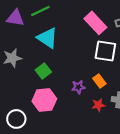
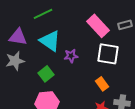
purple triangle: (15, 18) -> (18, 37), moved
purple star: (78, 87) -> (71, 56), moved

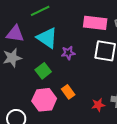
pink rectangle: (98, 26) -> (95, 23), turned -40
orange rectangle: (102, 84) -> (68, 92), moved

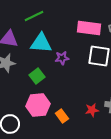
cyan triangle: (47, 38) -> (41, 43), turned -30
orange rectangle: (68, 92) -> (62, 116), moved

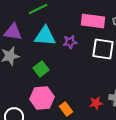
purple star: (62, 58) -> (70, 42), moved

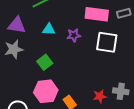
cyan triangle: (45, 36) -> (49, 29), size x0.6

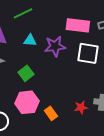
purple star: (74, 35) -> (55, 46), size x1.5

